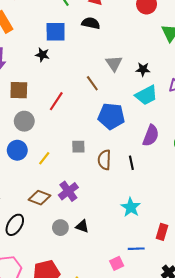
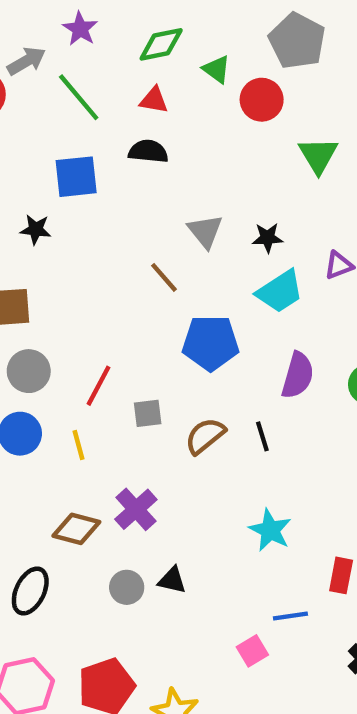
black star: (42, 55) -> (36, 229), moved
red line: (56, 101) -> (98, 386), moved
yellow line: (44, 158) -> (78, 445), turned -48
brown semicircle: (104, 160) -> (205, 436), turned 54

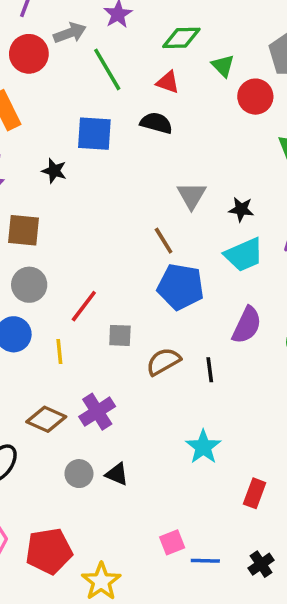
brown line: (164, 277) -> (164, 241), moved
blue line: (290, 616) -> (205, 561), moved

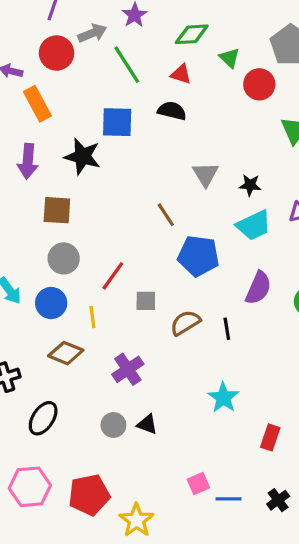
black star: (54, 171) -> (82, 156), size x1.6
brown line: (164, 241) -> (166, 215), moved
brown diamond: (46, 419) -> (66, 353), moved

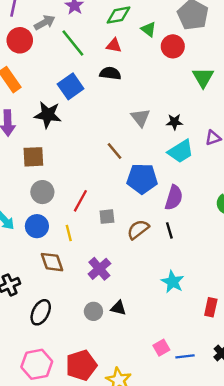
blue square: (117, 122) -> (71, 86), turned -30
purple semicircle: (258, 288) -> (174, 198), moved
brown diamond: (66, 353) -> (52, 262), turned 55

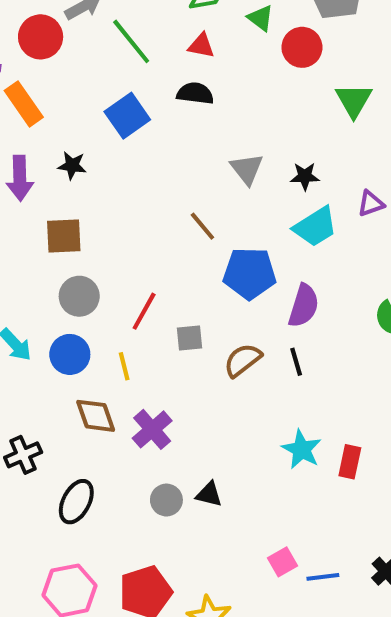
black star: (48, 115) -> (72, 165), moved, size x0.6
purple cross: (99, 269) -> (152, 429), moved
red rectangle: (211, 307) -> (350, 462), moved

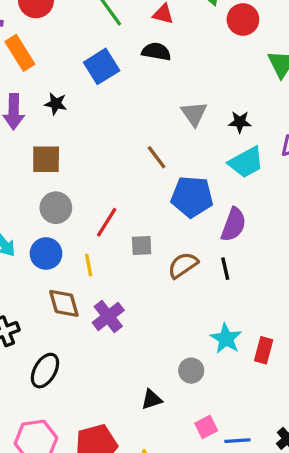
black triangle: (209, 494) -> (152, 399), moved, turned -35
gray circle: (166, 500) -> (191, 371), moved

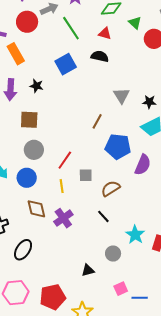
brown line: (157, 157) -> (97, 121), turned 63
yellow line: (89, 265) -> (62, 186), moved
black line: (225, 269) -> (103, 216), moved, turned -32

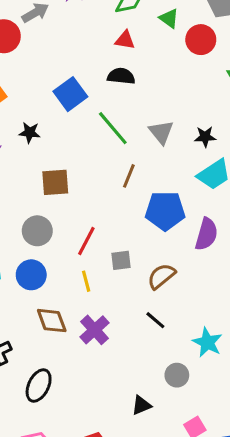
green line: (71, 28) -> (113, 128), moved
brown square: (29, 120) -> (55, 182), moved

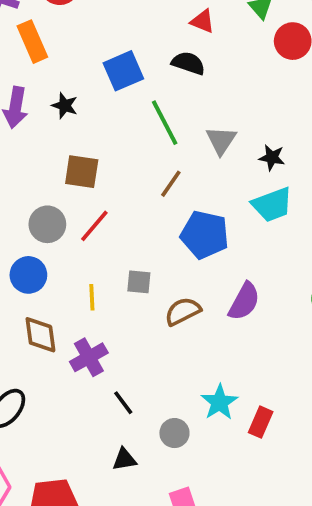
purple semicircle: (206, 234) -> (244, 301), moved
red line: (86, 241) -> (94, 226), moved
black line: (155, 320) -> (123, 403), moved

